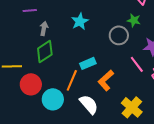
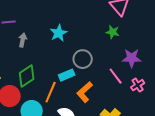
gray circle: (119, 35) -> (83, 59), moved
green diamond: (45, 51) -> (27, 76), moved

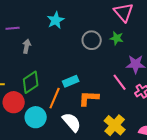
cyan star: (59, 33) -> (56, 20), moved
gray circle: (83, 59) -> (92, 40), moved
orange L-shape: (85, 92) -> (89, 98), turned 45

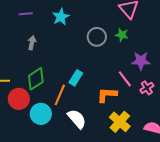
purple line: (13, 28) -> (26, 14), moved
cyan rectangle: (71, 81) -> (76, 78), turned -35
orange L-shape: (89, 98) -> (107, 95), moved

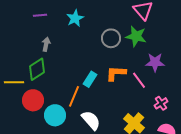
green star: (122, 35) -> (136, 36), size x1.5
green diamond: (36, 79) -> (37, 69), moved
pink cross: (147, 88) -> (161, 103), moved
orange L-shape: (107, 95) -> (116, 73), moved

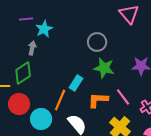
cyan star: (75, 18) -> (44, 29), moved
green star: (136, 36) -> (104, 68), moved
orange L-shape: (116, 73) -> (98, 100), moved
pink line: (139, 80) -> (123, 97), moved

